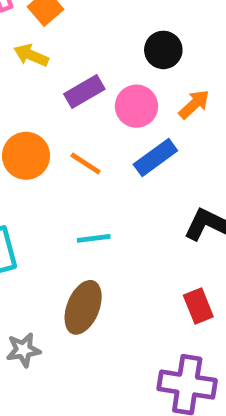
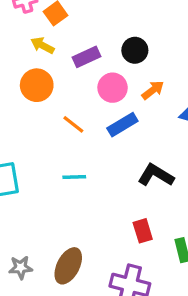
purple rectangle: (84, 92) -> (86, 57), moved
orange circle: (26, 156) -> (37, 85), moved
brown ellipse: (83, 307) -> (68, 266), moved
gray star: (23, 350) -> (21, 267), moved

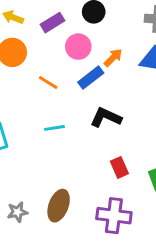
orange arrow: (153, 90) -> (113, 58), moved
black L-shape: (156, 175) -> (106, 117), moved

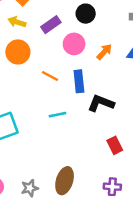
blue rectangle: (91, 78) -> (79, 81), moved, turned -55
purple cross: (114, 216) -> (112, 187), size x0.6

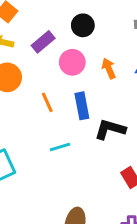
orange arrow: (104, 52) -> (109, 68), turned -60
orange line: (50, 76) -> (47, 102), turned 42

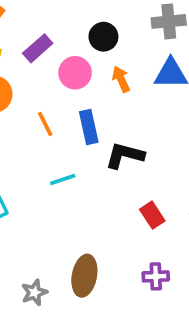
black circle: (83, 25) -> (103, 37), moved

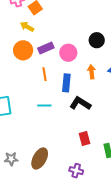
black circle: (103, 37) -> (97, 40), moved
purple rectangle: (38, 48) -> (46, 48), moved
orange arrow: (121, 79) -> (92, 72), moved

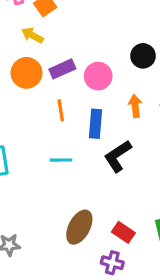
black L-shape: (80, 103) -> (118, 156), turned -65
red rectangle: (85, 139) -> (123, 232), moved, turned -40
brown ellipse: (40, 158) -> (79, 227), moved

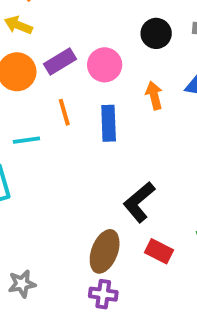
black L-shape: (118, 156) -> (139, 202), moved
cyan line: (61, 160) -> (26, 140), moved
purple cross: (112, 263) -> (103, 294), moved

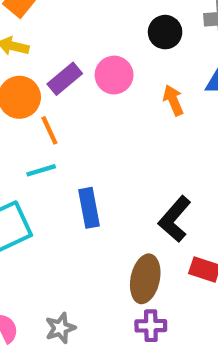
orange line: (64, 112) -> (49, 130), moved
blue rectangle: (109, 123) -> (89, 208), moved

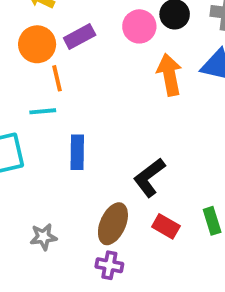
pink circle: (114, 75) -> (139, 26), moved
orange arrow: (173, 100) -> (169, 75), size x1.5
gray star: (60, 328) -> (43, 237), moved

